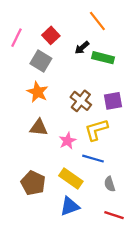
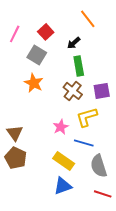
green rectangle: (103, 58) -> (79, 66), moved, turned 66
brown triangle: (39, 128) -> (15, 133), moved, turned 48
brown pentagon: (33, 183) -> (16, 158), moved
gray semicircle: (110, 184) -> (99, 166), size x1.6

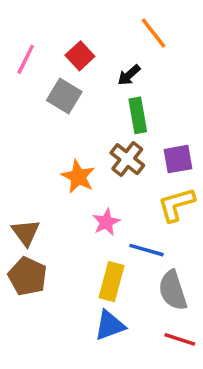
orange star: (34, 83) -> (78, 177), moved
yellow L-shape: (87, 117) -> (176, 205), moved
yellow rectangle: (64, 161) -> (111, 282), turned 70

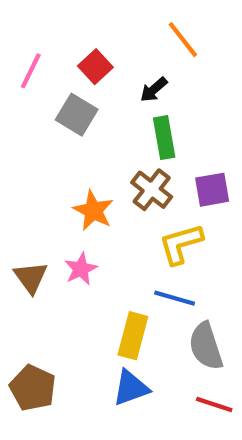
yellow L-shape: (176, 205) -> (181, 244), moved
pink star: (106, 222) -> (81, 269), moved
brown pentagon: (27, 276) -> (33, 388), moved

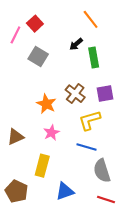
red square: (95, 67) -> (35, 24), moved
green rectangle: (164, 138) -> (94, 58), moved
pink star: (81, 269) -> (51, 133), moved
brown triangle: (31, 277) -> (15, 137), turned 42
yellow rectangle: (133, 336) -> (42, 166), moved

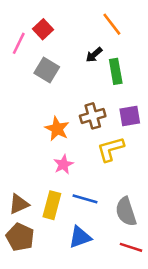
brown cross: (75, 94) -> (93, 116), turned 36
brown triangle: (15, 137) -> (19, 204), moved
blue line: (86, 147) -> (85, 199), moved

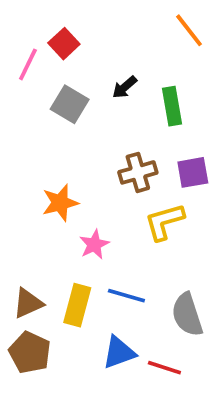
orange line: (112, 24) -> (189, 30), moved
black arrow: (94, 55) -> (125, 87), moved
orange star: (57, 129) -> (60, 203), moved, turned 30
red line: (131, 247) -> (164, 368), moved

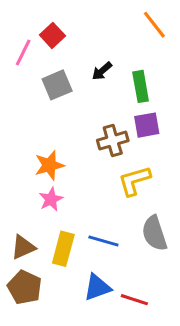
gray square: (70, 104) -> (57, 85), turned 36
purple square: (193, 172) -> (147, 125), moved
pink star: (94, 244) -> (51, 199), moved
gray semicircle: (187, 315) -> (154, 233), moved

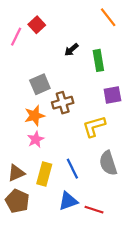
gray square: (57, 85) -> (40, 84), moved
purple square: (147, 125) -> (112, 95), moved
brown cross: (113, 141) -> (63, 103), moved
blue line: (103, 241) -> (72, 169), turned 48

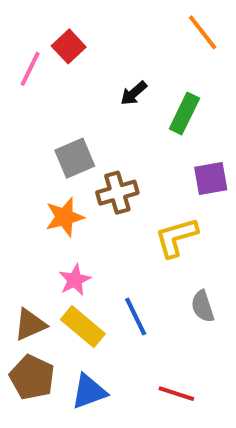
green rectangle: (98, 60) -> (184, 113), turned 36
pink star: (36, 139) -> (75, 280), moved
gray semicircle: (108, 163) -> (203, 306), size x0.7
yellow rectangle: (44, 174) -> (83, 327), turned -65
blue triangle: (68, 201) -> (89, 392), moved

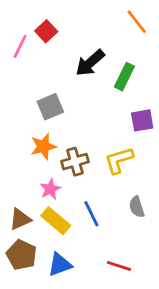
black arrow: (134, 93) -> (90, 63), size x1.6
brown cross: (117, 193) -> (75, 162), moved

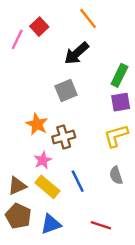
orange line: (137, 22) -> (88, 18), moved
green rectangle: (124, 77) -> (119, 75), moved
gray square: (50, 107) -> (66, 91), moved
orange star: (43, 147) -> (37, 124), turned -30
yellow L-shape: (119, 160) -> (116, 136), moved

